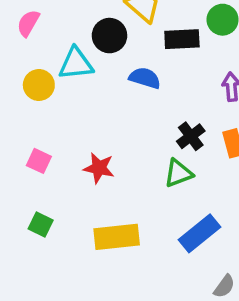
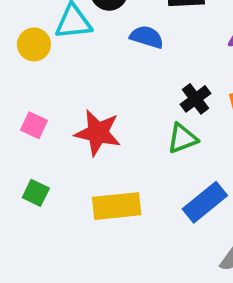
red star: (99, 168) -> (98, 133), size x1.4

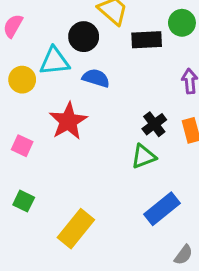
blue semicircle: (147, 37) -> (96, 78), moved
red star: (98, 133) -> (68, 121), moved, turned 30
yellow rectangle: (117, 206) -> (76, 229), moved, turned -45

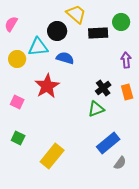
gray semicircle: (184, 255) -> (120, 163), moved

